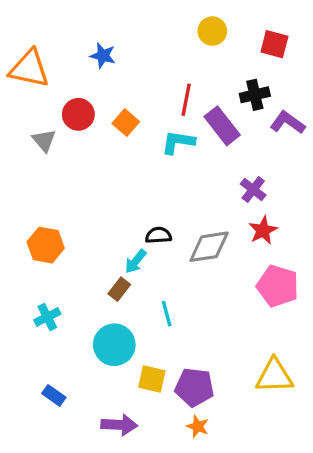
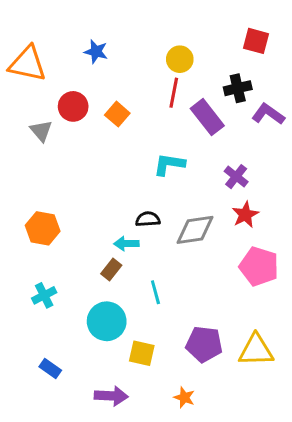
yellow circle: (212, 31) -> (180, 59), moved
cyan L-shape: (178, 142) -> (169, 164), moved
cyan arrow: (136, 261) -> (126, 244), turned 50
purple pentagon: (194, 387) -> (204, 344), moved

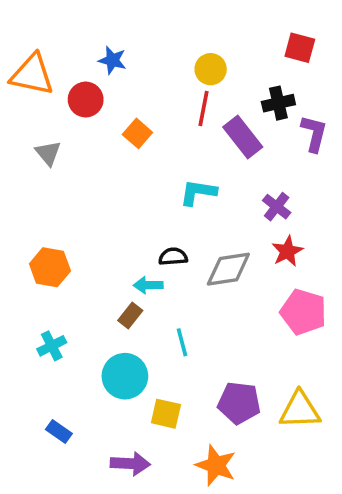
red circle: (73, 106) -> (86, 100), moved
purple L-shape: (268, 114) -> (314, 133), turned 68
orange star: (184, 397) -> (216, 465), size x1.6

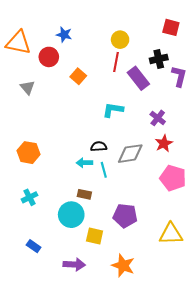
brown rectangle: (130, 315) -> (84, 194), moved, turned 64
cyan line: (182, 342) -> (104, 170), moved
purple pentagon: (239, 403) -> (125, 216), moved

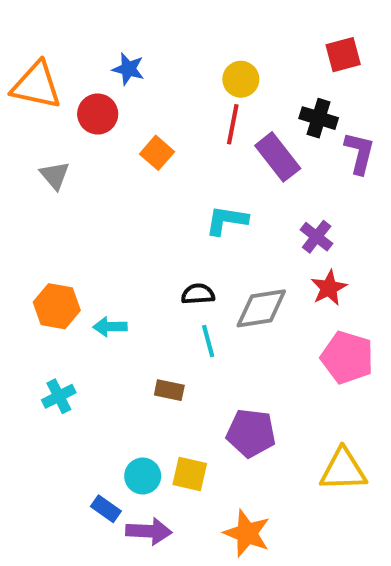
red square: (171, 27) -> (343, 55), turned -30
black cross: (159, 59) -> (319, 118), turned 30
cyan arrow: (84, 163) -> (110, 327), moved
cyan circle: (71, 215) -> (143, 476), moved, size x0.7
blue rectangle: (34, 246) -> (106, 509), moved

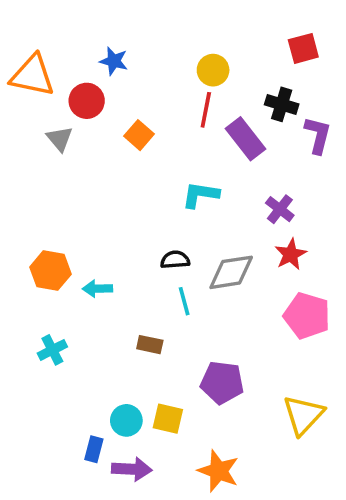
gray triangle: (55, 175) -> (60, 139), moved
yellow triangle: (343, 470) -> (303, 415), turned -45
blue rectangle: (106, 509) -> (94, 449), turned 70

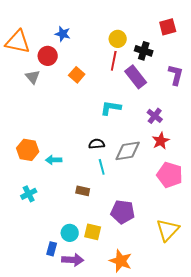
black cross: (282, 104) -> (144, 51), moved

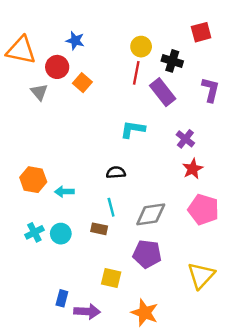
orange square: (77, 75) -> (82, 83), moved
gray diamond: (128, 151) -> (151, 214), moved
cyan line: (102, 167) -> (111, 207), moved
cyan circle: (70, 233) -> (61, 234), moved

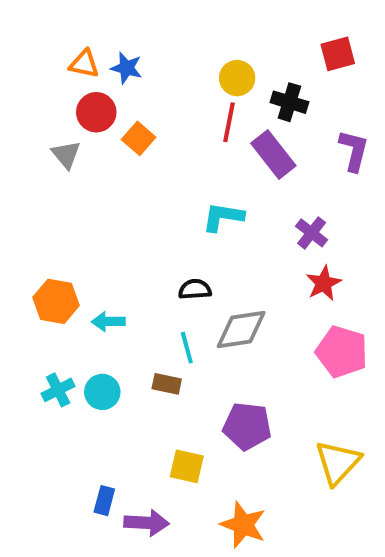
orange triangle: (21, 50) -> (84, 64), moved, size x0.6
gray diamond: (151, 214) -> (241, 330), moved

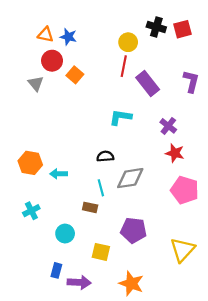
black cross: (289, 102) -> (156, 27), moved
red star: (324, 283) -> (175, 153), turned -30
cyan circle: (102, 392) -> (65, 234), moved

